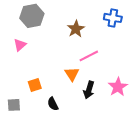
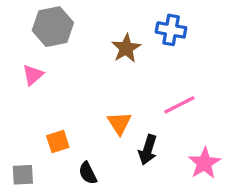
blue cross: (113, 18) -> (171, 30), moved
pink line: (89, 56) -> (179, 105), moved
pink star: (118, 87) -> (204, 163), moved

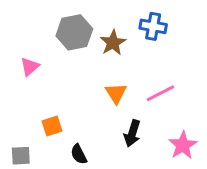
gray hexagon: (53, 27) -> (74, 32), moved
orange triangle: (119, 123) -> (116, 93), moved

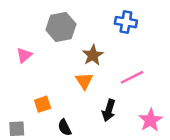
brown star: (113, 43) -> (93, 55), moved
orange triangle: (116, 93) -> (84, 81), moved

